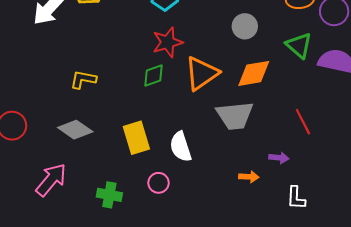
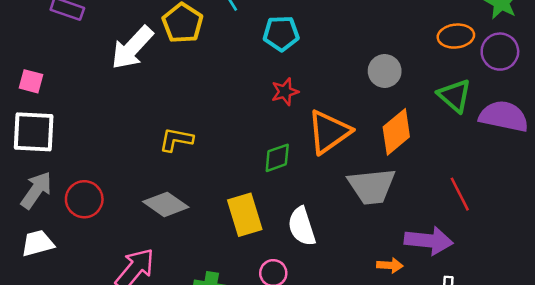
red star: (168, 42) -> (285, 92), size x0.7
orange diamond: (254, 73) -> (396, 132), turned -30
green diamond: (153, 75) -> (277, 158), moved
purple arrow: (279, 158) -> (429, 241), size x1.8

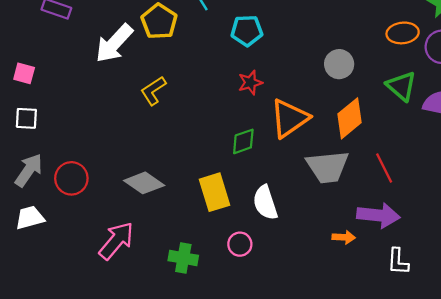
white square: (34, 132) -> (26, 118), size x0.6
yellow L-shape: (176, 140) -> (153, 91), moved, turned -44
red line: (460, 194) -> (384, 168), moved

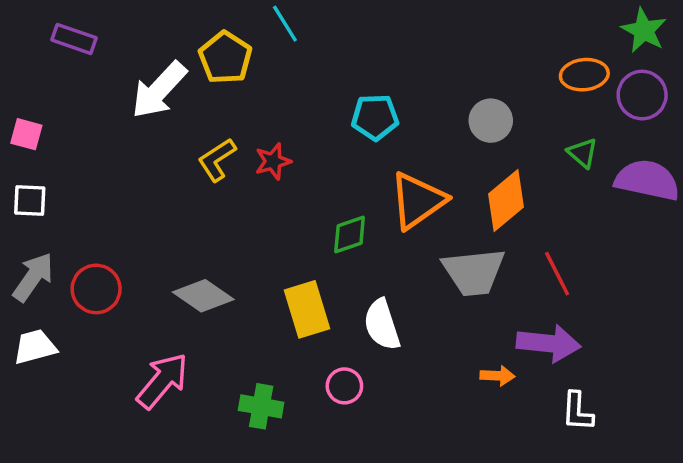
cyan pentagon: (247, 31) -> (375, 117), moved
red star: (250, 83) -> (273, 161), moved
green triangle: (401, 86) -> (583, 153), size x0.7

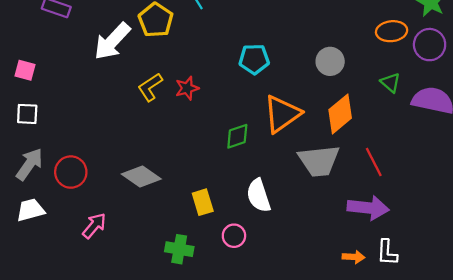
yellow rectangle: (307, 309) -> (203, 202), moved, size x0.7
orange arrow: (498, 376) -> (354, 257), moved
pink arrow: (162, 381) -> (94, 226), moved, size x0.7

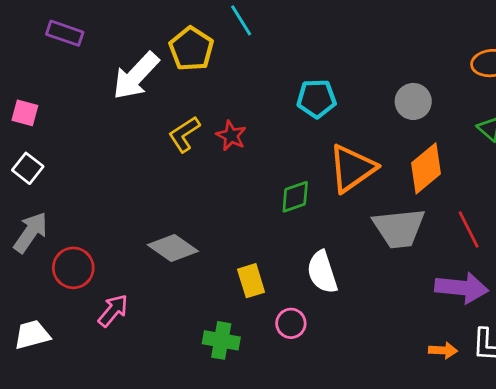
red star: (187, 88) -> (231, 136), turned -30
white square: (27, 114) -> (28, 168), turned 35
red circle: (71, 172) -> (73, 268), moved
white trapezoid: (31, 210) -> (32, 335), moved

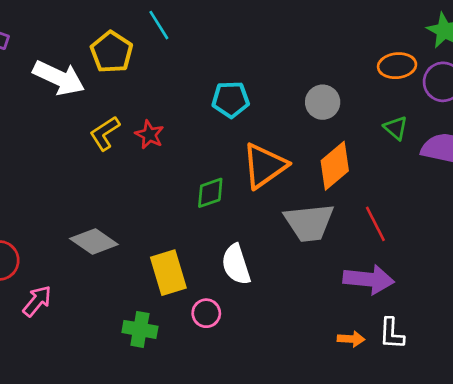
white arrow: (136, 76) -> (59, 78), turned -108
yellow rectangle: (251, 281) -> (168, 273), size x1.4

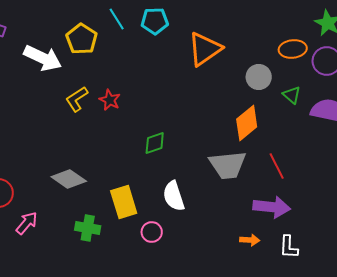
cyan pentagon: (231, 99) -> (155, 21), moved
gray circle: (323, 102) -> (259, 77), moved
orange triangle: (264, 166) -> (205, 49), moved
green cross: (140, 329) -> (88, 228), moved
orange arrow: (351, 339) -> (250, 240), moved

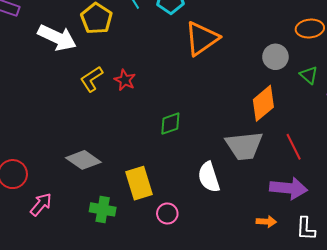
orange triangle: (205, 49) -> (202, 39), moved
white semicircle: (174, 196) -> (209, 177), moved

